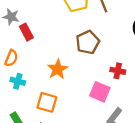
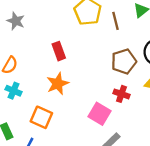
red rectangle: (26, 32) -> (59, 51), moved
brown pentagon: (88, 42) -> (124, 61), moved

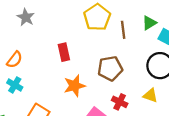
brown pentagon: (124, 61) -> (110, 68), moved
orange star: (58, 84) -> (74, 86), moved

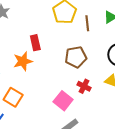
orange star: (74, 86) -> (23, 61), moved

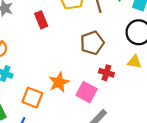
red rectangle: (35, 43) -> (41, 20), moved
orange star: (23, 61) -> (59, 82), moved

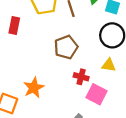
red rectangle: (41, 20) -> (14, 25), turned 35
pink square: (87, 92) -> (96, 94), moved

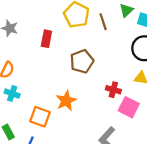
brown pentagon: (66, 47) -> (82, 61), moved

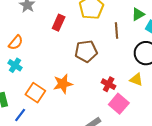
brown line: (103, 22) -> (117, 30), moved

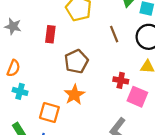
brown line: (117, 30) -> (114, 34), moved
brown pentagon: (86, 51) -> (76, 61), moved

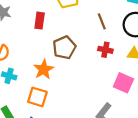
red cross: (121, 80) -> (105, 50), moved
orange star: (74, 95) -> (44, 69), moved

